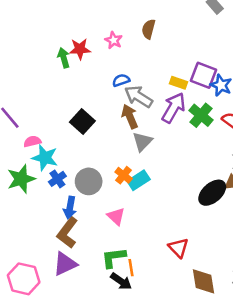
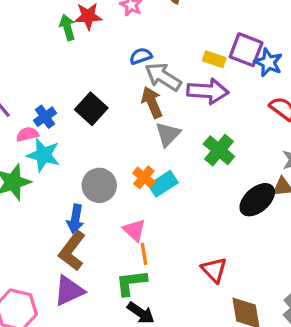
purple arrow: (174, 108) -> (208, 91), turned 64
green cross: (201, 115) -> (219, 150), moved
blue cross: (57, 179) -> (45, 117), moved
orange line: (131, 268) -> (144, 254), moved

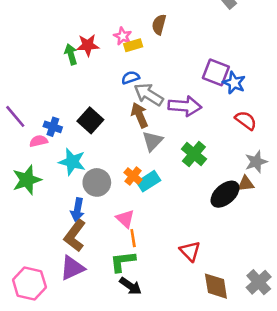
yellow rectangle: (214, 59) -> (133, 45), moved, turned -36
blue cross: (45, 117) -> (53, 127), turned -36
cyan star: (43, 155) -> (72, 162), moved

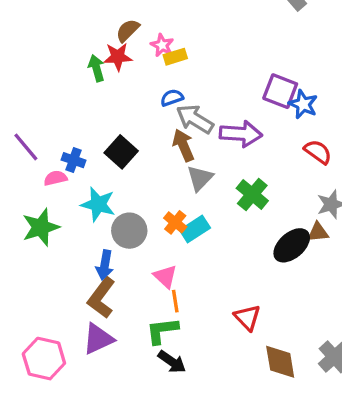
brown semicircle: (159, 25) -> (128, 30), moved, turned 30

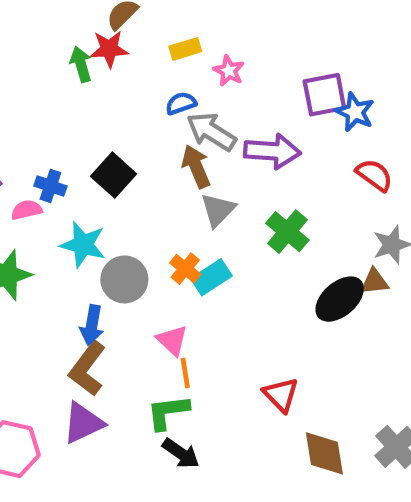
pink star: (162, 45) -> (229, 71), moved
purple square: (280, 91) -> (324, 95), turned -32

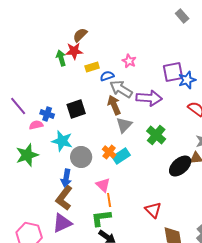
yellow rectangle: (185, 49) -> (92, 67), moved
blue star: (355, 112) -> (187, 80), turned 30
black square: (114, 175) -> (76, 109), turned 30

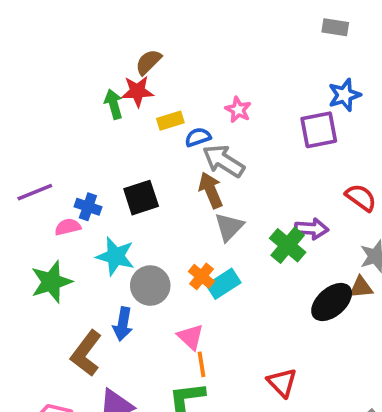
gray rectangle: (182, 16) -> (335, 27), turned -40
blue star: (187, 80) -> (344, 95), moved
purple arrow: (149, 98) -> (311, 229), moved, size x0.7
purple line: (18, 106) -> (35, 192), turned -72
brown L-shape: (64, 198) -> (86, 353), moved

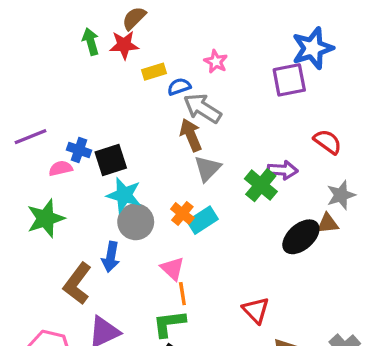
blue star: (344, 95) -> (313, 48), size x1.4
green arrow: (114, 104) -> (91, 42), moved
black square: (141, 198) -> (111, 160), moved
cyan star: (115, 256) -> (124, 195), moved

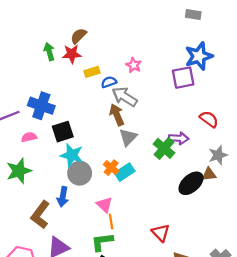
blue cross: (79, 150) -> (41, 106), moved, size x1.6

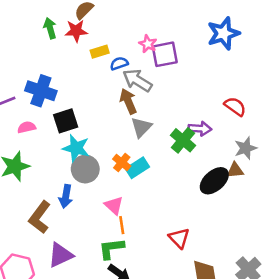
purple square: (183, 78) -> (165, 54), moved

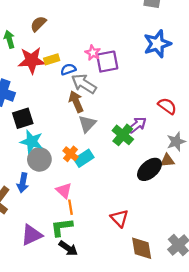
red star: (76, 31) -> (32, 60), moved, size x1.4
purple arrow: (200, 129) -> (137, 125), turned -42
purple triangle: (60, 255) -> (32, 235), moved

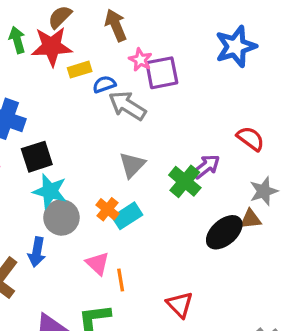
red star: (32, 60) -> (52, 47), moved
brown arrow: (76, 102) -> (116, 25), moved
orange line: (71, 207) -> (121, 280), moved

